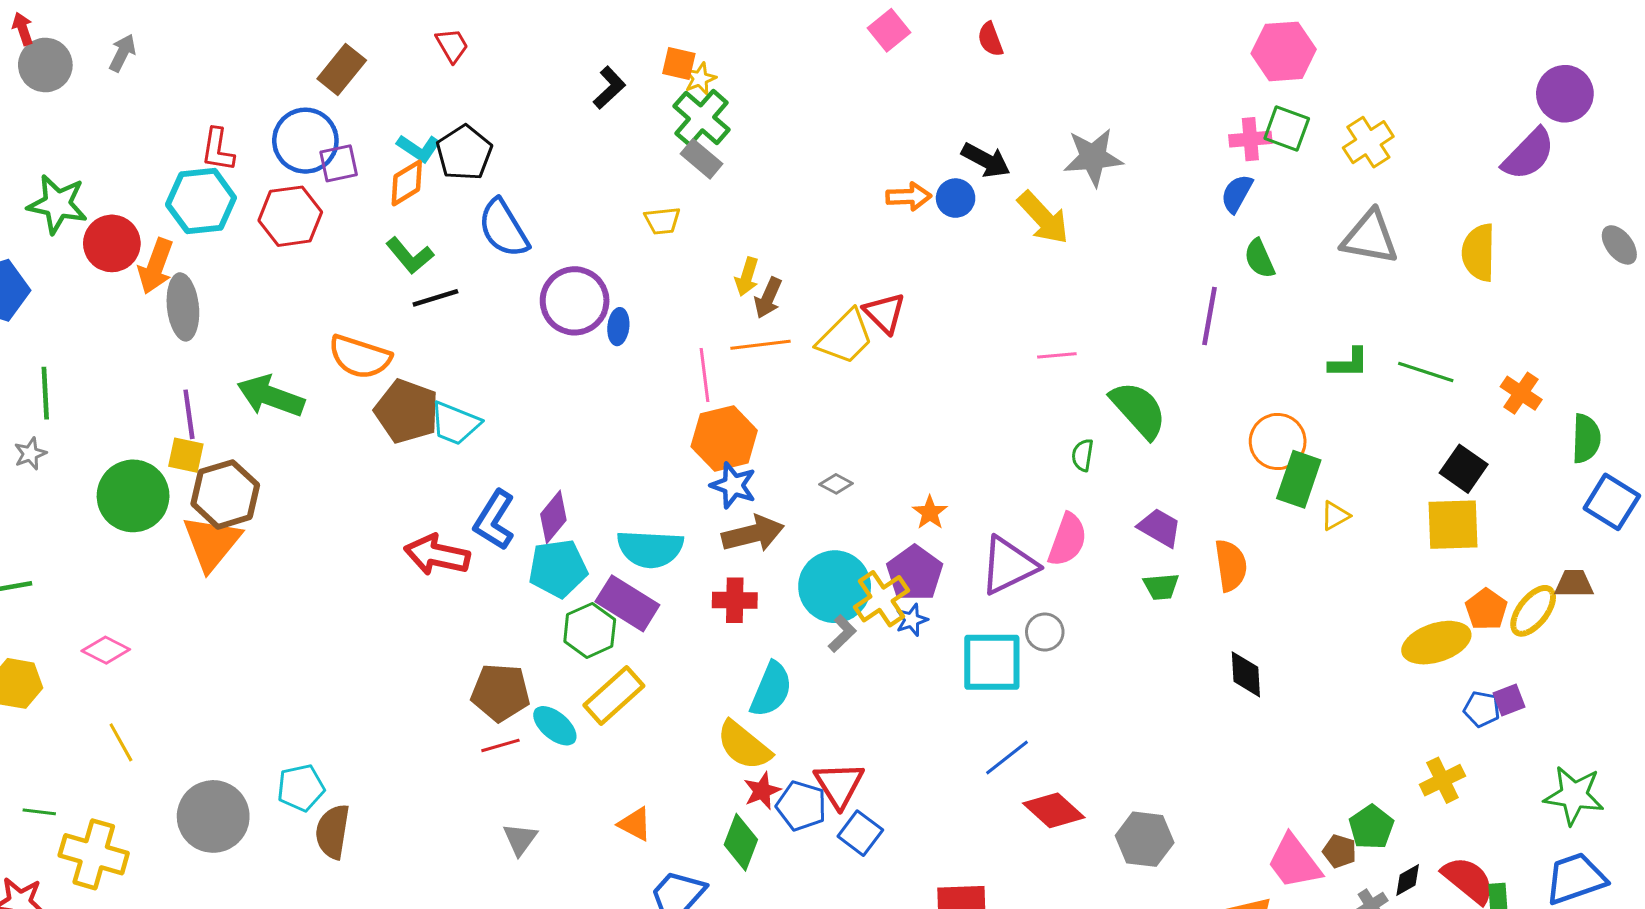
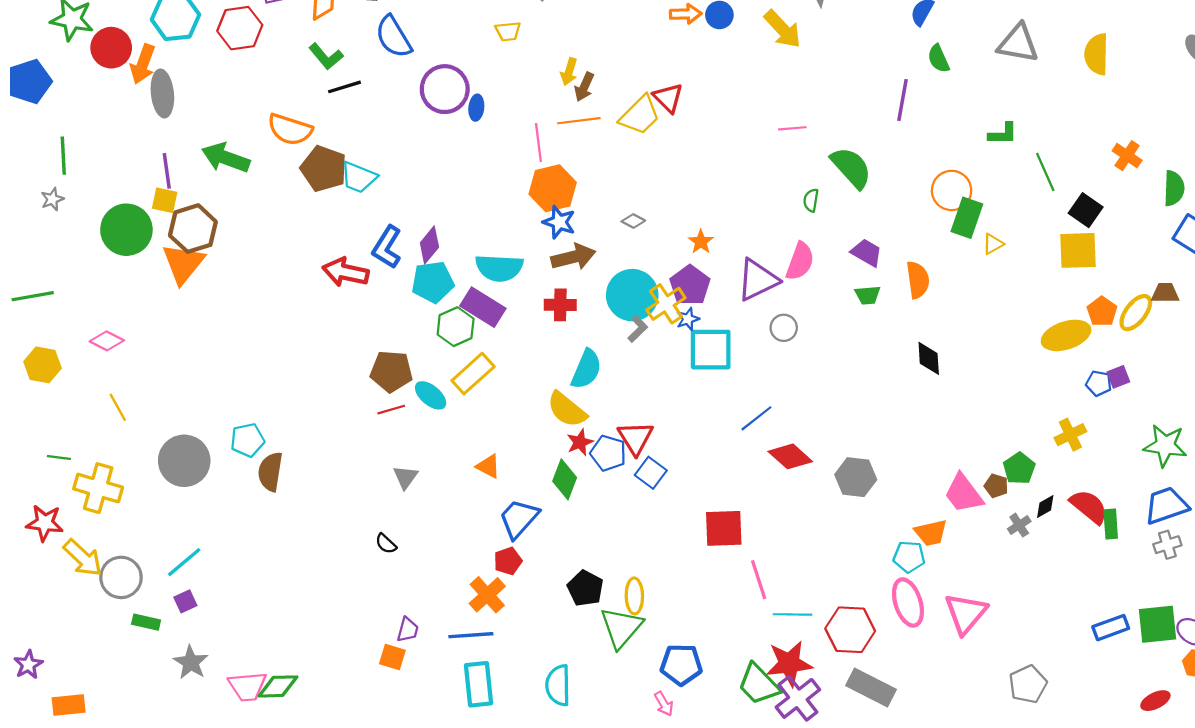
green line: (1426, 372) -> (1045, 172), moved, turned 48
cyan square: (992, 662) -> (711, 350), moved

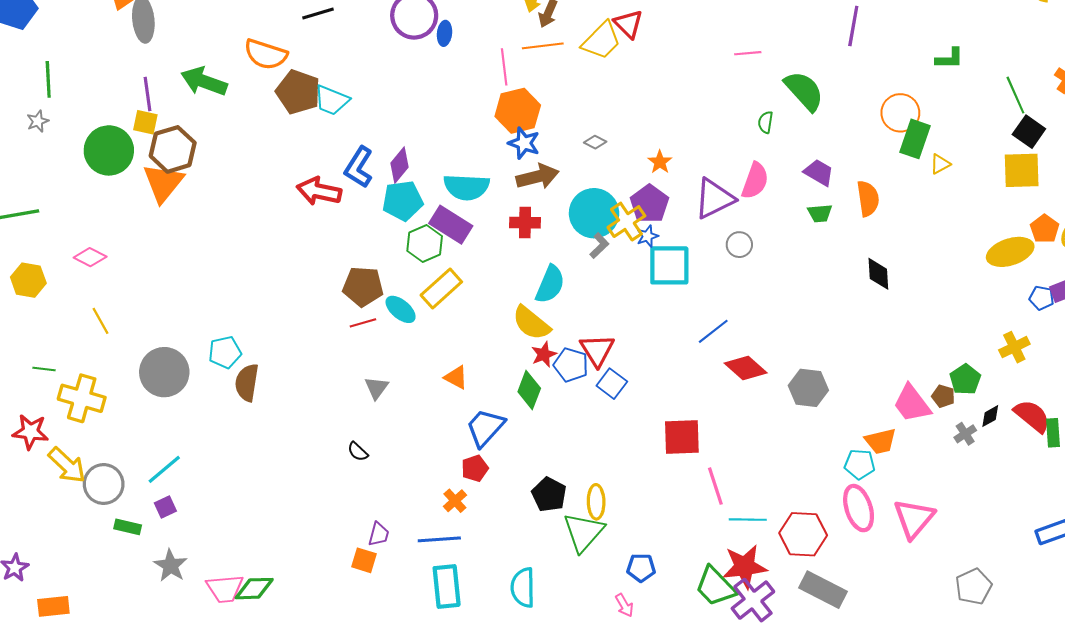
green line: (1045, 172) -> (1015, 95), moved
orange cross: (487, 595) -> (455, 501), size x0.7
blue pentagon: (681, 665) -> (641, 568), size x0.7

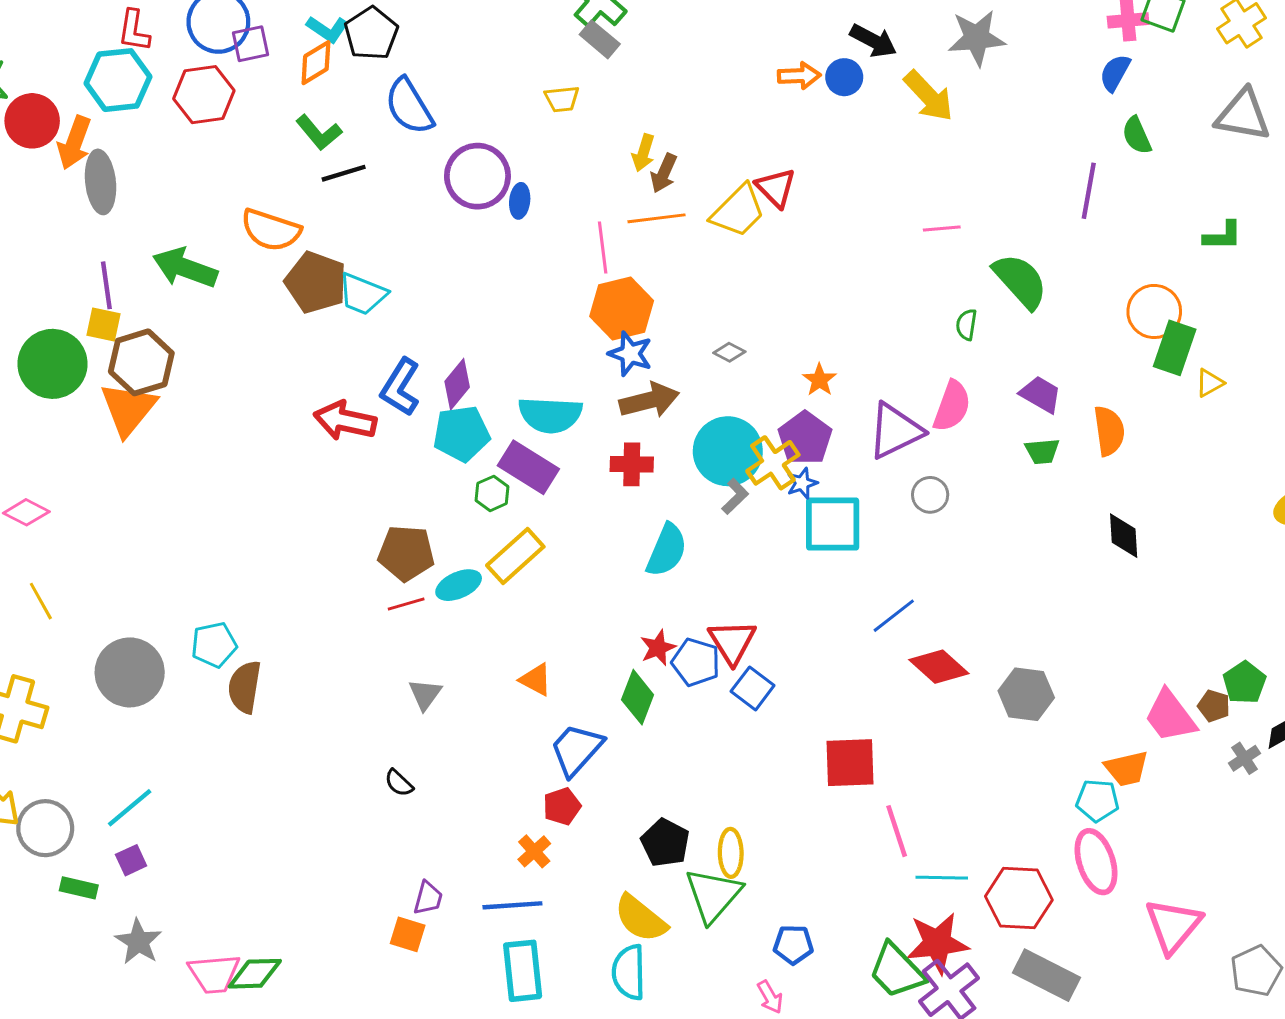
green hexagon: (425, 244) -> (492, 493), size x0.7
cyan ellipse: (401, 309) -> (459, 585), turned -64
yellow semicircle: (531, 323) -> (640, 918), moved
pink triangle: (914, 519) -> (1173, 926), moved

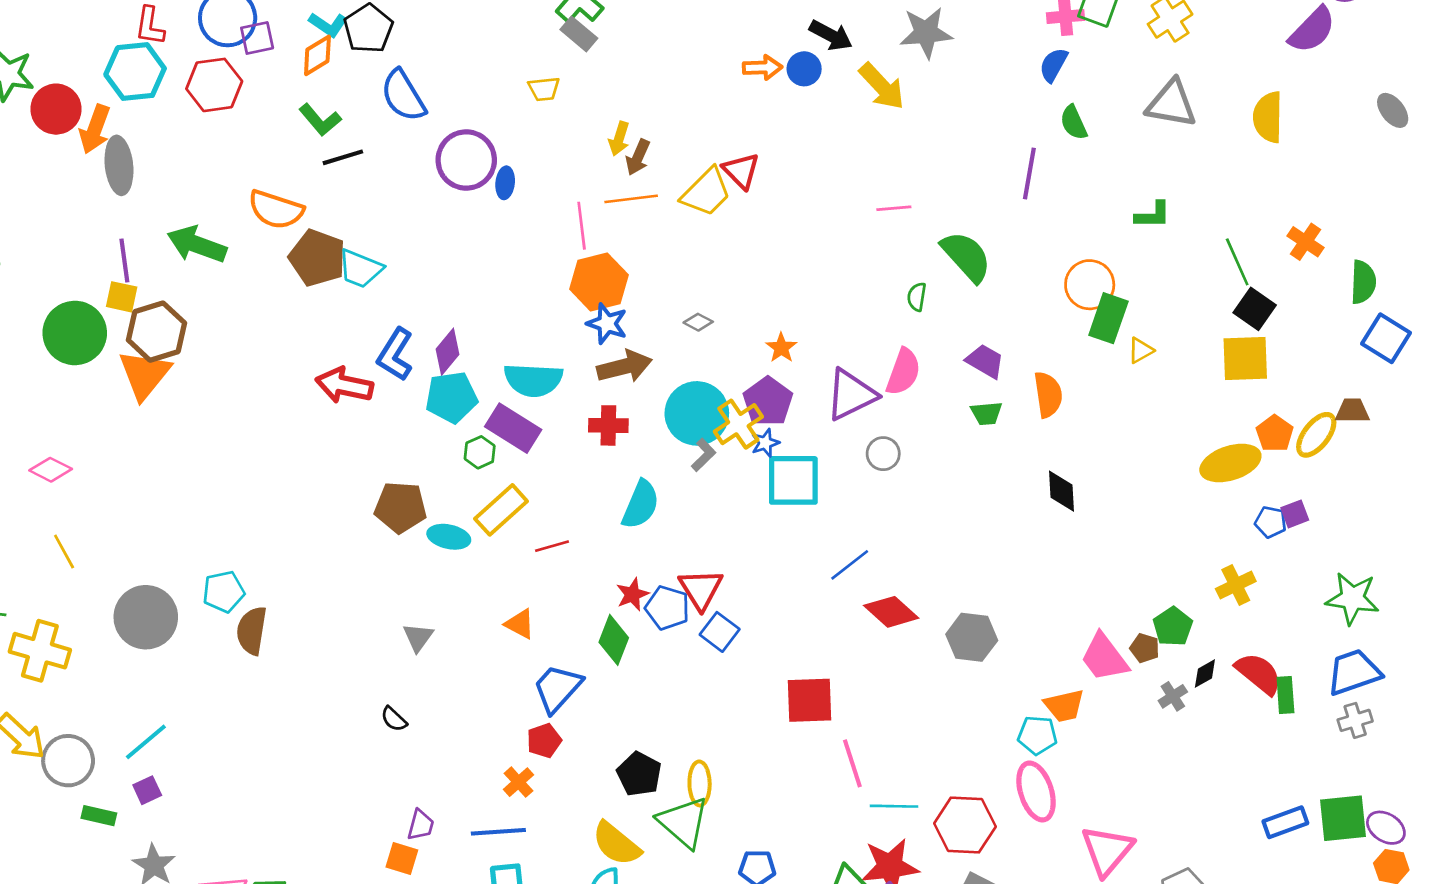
cyan ellipse: (459, 585) -> (449, 537), turned 36
red line: (406, 604) -> (552, 546), moved
green triangle: (713, 895) -> (683, 822), turned -30

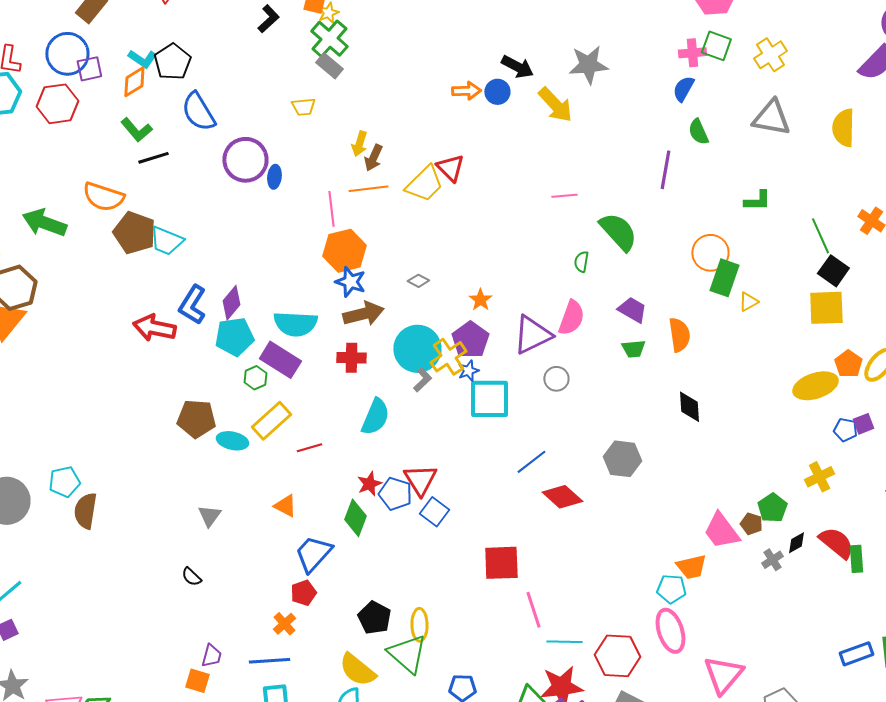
gray hexagon: (972, 637) -> (622, 459), moved

